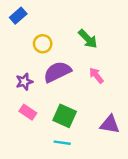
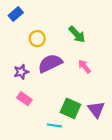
green square: (65, 116) -> (70, 108), moved
purple triangle: (110, 124) -> (96, 109), turned 42

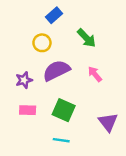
blue rectangle: (16, 14) -> (54, 15), moved
pink rectangle: (24, 99) -> (28, 110), turned -32
green square: (70, 108) -> (64, 110), moved

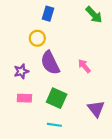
blue rectangle: (54, 15) -> (48, 14), turned -32
green arrow: (86, 38) -> (94, 15), moved
purple semicircle: (56, 70) -> (50, 63), turned -90

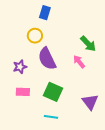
green arrow: (94, 15) -> (88, 44), moved

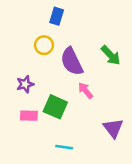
purple semicircle: (47, 59) -> (72, 62), moved
pink arrow: (79, 62) -> (86, 90), moved
green square: (53, 92) -> (55, 107), moved

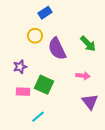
blue rectangle: (57, 16) -> (45, 13), turned 40
pink arrow: (86, 90) -> (83, 76), moved, turned 136
cyan line: (64, 147) -> (38, 117), moved, turned -48

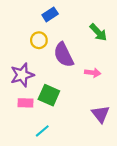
green arrow: (88, 44) -> (98, 32), moved
purple star: (20, 67) -> (22, 75), size x1.5
pink arrow: (83, 76) -> (93, 73), moved

